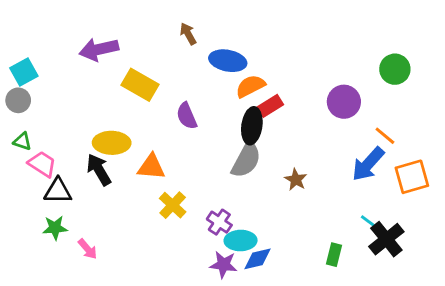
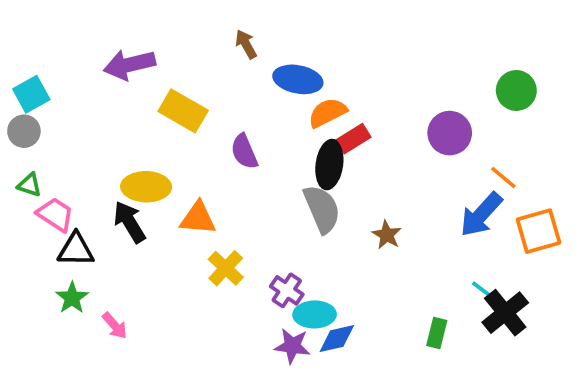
gray semicircle: (246, 160) -> (322, 209), turned -51
green star: (55, 228) -> (72, 298), turned -30

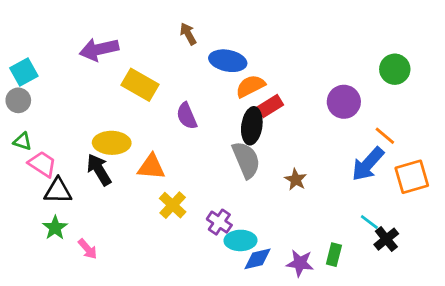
black cross: (505, 313) -> (386, 239), size x0.7
purple star: (292, 346) -> (300, 263), moved

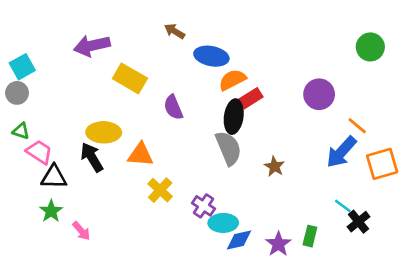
brown arrow: (188, 34) -> (175, 31), turned -30
green circle: (395, 69) -> (370, 47), moved
purple star: (300, 263) -> (278, 244), turned 30

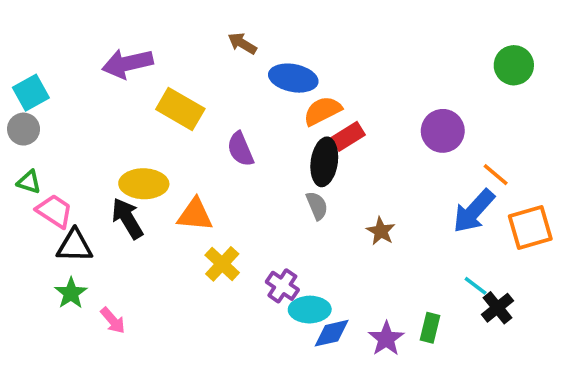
gray semicircle: (228, 148) -> (317, 206), size x0.6

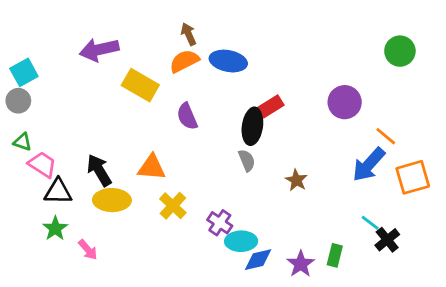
brown arrow: (242, 43) -> (189, 34), turned 35
orange semicircle: (322, 111) -> (184, 61), moved
yellow ellipse: (144, 184) -> (112, 200), moved

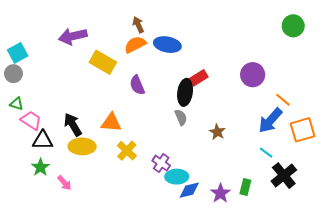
green circle: (400, 51) -> (293, 26), moved
cyan line: (370, 223) -> (266, 153), moved
black cross: (387, 240) -> (284, 176), size x1.4

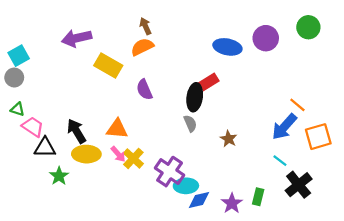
blue ellipse: (167, 45) -> (227, 47), moved
purple circle: (253, 75) -> (266, 38), moved
purple cross: (161, 163) -> (170, 172), size x1.5
green star: (41, 167) -> (59, 176), moved
pink arrow: (64, 183) -> (118, 154), moved

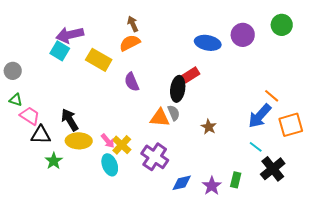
cyan square: (19, 56) -> (60, 51), moved, turned -30
orange triangle: (117, 129) -> (160, 118), moved
cyan ellipse: (186, 186) -> (110, 165), moved, turned 70

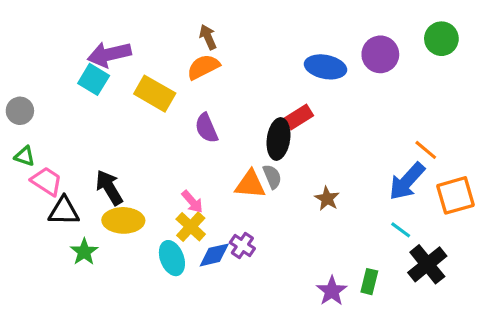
pink arrow: (108, 141) -> (192, 202), moved
purple cross: (155, 157) -> (242, 246), size x0.6
blue diamond: (182, 183) -> (214, 255), moved

